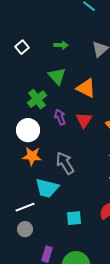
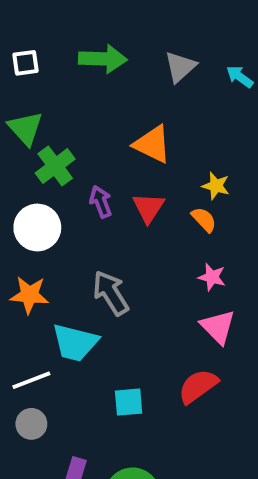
green arrow: (61, 45) -> (103, 59), size x1.6
white square: (22, 47) -> (25, 63), turned 32
green triangle: (57, 76) -> (25, 128), moved
orange star: (32, 156) -> (29, 295), moved

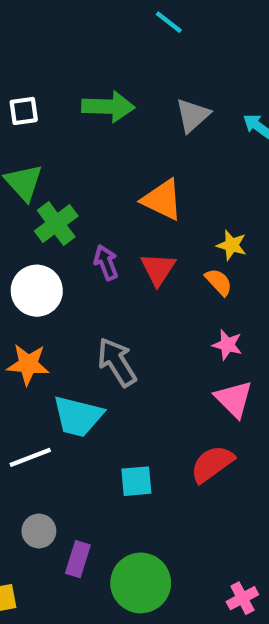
gray circle: (31, 424) -> (39, 531), moved

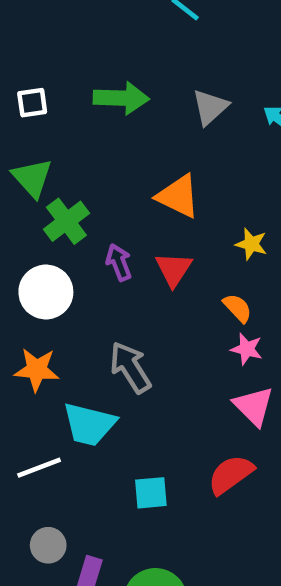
orange semicircle: (219, 282) -> (238, 308), moved

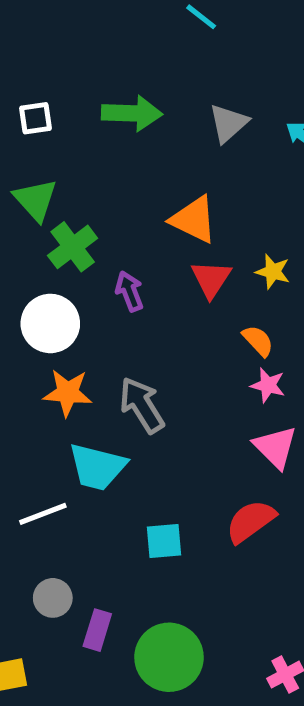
red triangle: (174, 269) -> (211, 279), moved
orange star: (37, 370) -> (68, 393), moved

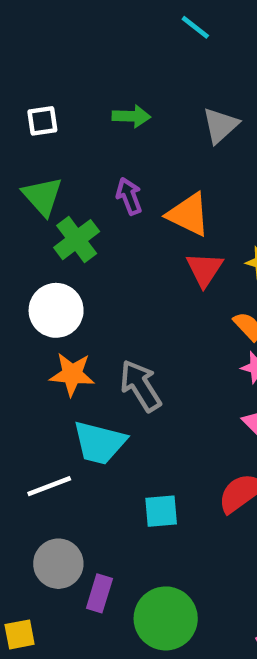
green arrow: (132, 113) -> (131, 116), size x0.7
purple arrow: (129, 291) -> (129, 196), moved
gray circle: (53, 598) -> (58, 564), size x1.4

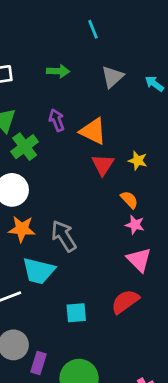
cyan line: (195, 27) -> (93, 29), moved, turned 30

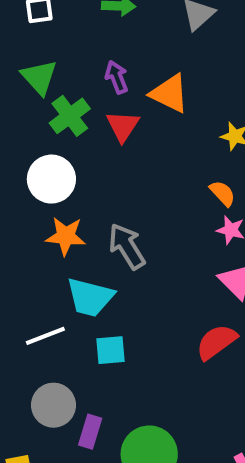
red triangle: (103, 165) -> (123, 126), moved
cyan square: (76, 313) -> (111, 350), moved

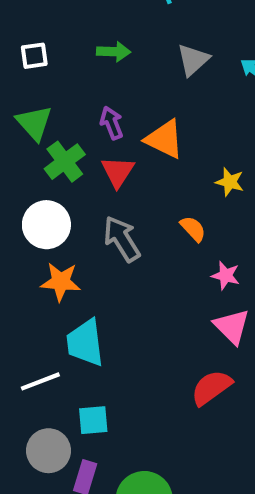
orange semicircle: (223, 193) -> (193, 229), moved
gray arrow: (127, 246) -> (122, 239), moved
cyan trapezoid: (90, 297) -> (85, 343), turned 69
cyan square: (111, 350) -> (93, 420), moved

